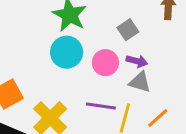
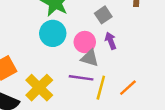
purple arrow: (137, 61) -> (111, 41), turned -126
gray triangle: (140, 82) -> (90, 58), moved

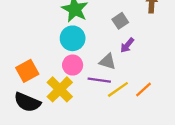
purple arrow: (111, 41) -> (127, 45), turned -119
pink circle: (85, 42) -> (73, 65), moved
yellow line: (101, 88) -> (118, 89), turned 40

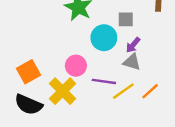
gray square: (120, 21) -> (126, 19), turned 35
cyan circle: (73, 38) -> (104, 38), moved
gray triangle: (107, 62) -> (132, 62), moved

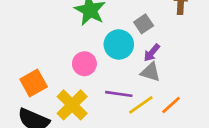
gray square: (126, 19) -> (144, 24), turned -35
pink circle: (76, 66) -> (84, 64), moved

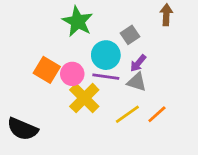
orange square: (34, 83) -> (47, 70), moved, turned -30
purple line: (119, 94) -> (106, 77), moved
yellow cross: (72, 105) -> (84, 98), moved

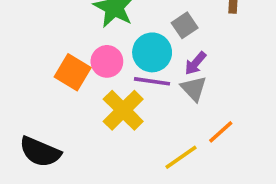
pink circle: (72, 74) -> (107, 61), moved
gray triangle: (137, 82) -> (194, 89), turned 30
yellow line: (127, 114) -> (181, 157), moved

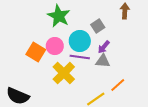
gray triangle: (194, 89) -> (103, 61), turned -42

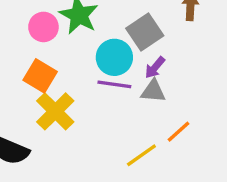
gray square: (98, 26) -> (145, 32), size x1.5
pink circle: (55, 46) -> (43, 27), moved
yellow cross: (64, 73) -> (55, 111), moved

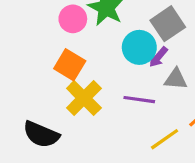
purple arrow: (155, 67) -> (158, 57), moved
purple line: (114, 84) -> (139, 100), moved

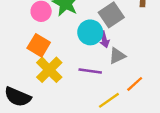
purple arrow: (158, 57) -> (104, 39), turned -56
gray triangle: (176, 79) -> (117, 56), turned -30

